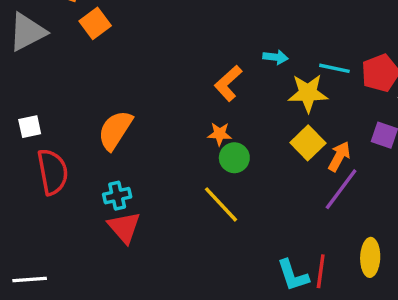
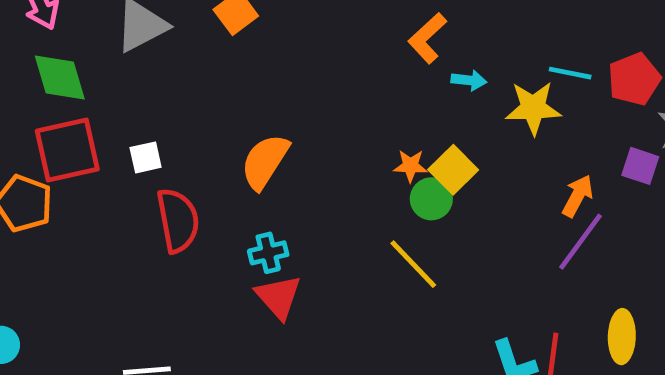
cyan arrow: (275, 57) -> (469, 80), moved
orange L-shape: (228, 83) -> (427, 38), moved
yellow square: (308, 143) -> (453, 170), moved

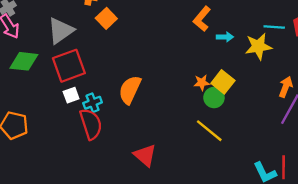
green diamond: (60, 78) -> (24, 61), turned -60
red square: (67, 150) -> (69, 66), moved
cyan cross: (268, 253) -> (93, 103), moved

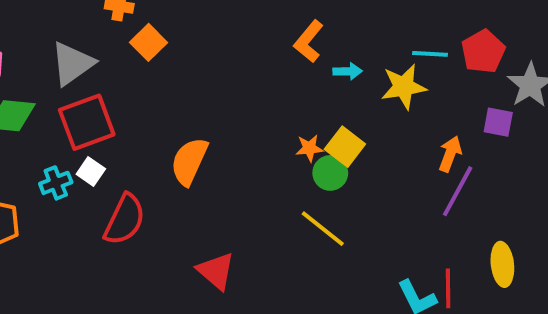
white square: (71, 95) -> (91, 172), turned -35
cyan cross: (93, 103) -> (56, 183), moved
red semicircle: (91, 124) -> (125, 220), turned 44

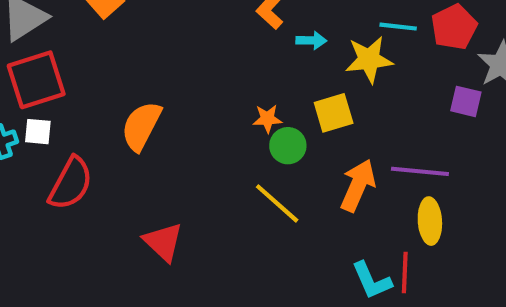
yellow square: (345, 147) -> (334, 113), moved, turned 33
orange arrow: (450, 154) -> (358, 185), moved, size x1.4
white square: (91, 172) -> (38, 132), turned -32
purple line: (458, 191) -> (420, 171), turned 64
yellow ellipse: (502, 264) -> (430, 221), moved

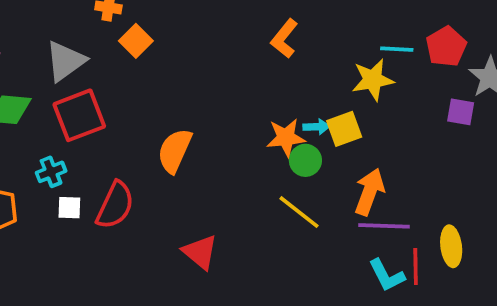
cyan arrow: (311, 40) -> (316, 127), moved
orange star: (267, 119) -> (286, 138), size x1.5
white square: (38, 132) -> (69, 208), moved
purple line: (420, 171) -> (384, 226), moved
yellow ellipse: (430, 221) -> (451, 246), moved

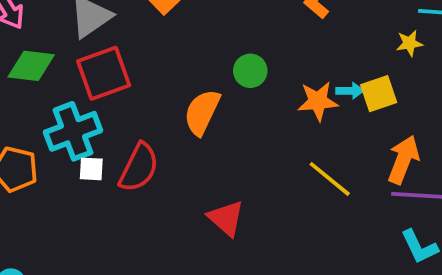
yellow star: (373, 80) -> (409, 43), size x0.6
green circle: (305, 160) -> (250, 71), moved
cyan cross: (51, 172) -> (73, 131), size x1.8

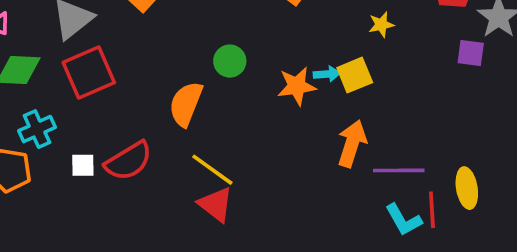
cyan cross: (73, 131) -> (37, 129), moved, size x0.7
orange arrow: (403, 160) -> (352, 144), moved
red semicircle: (139, 167) -> (129, 161), turned 36
yellow line: (330, 179) -> (212, 170), moved

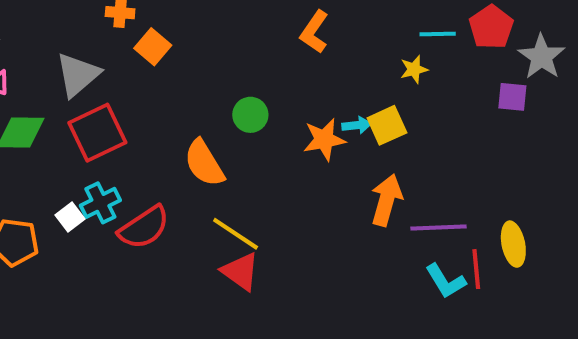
orange semicircle: (186, 104) -> (204, 163), turned -51
cyan cross: (37, 129) -> (100, 203), moved
white square: (83, 165) -> (70, 217), moved, turned -35

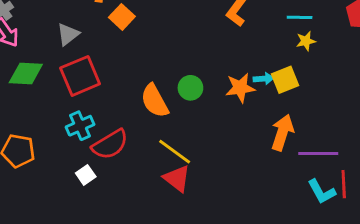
cyan line: (438, 34) -> (300, 17), moved
gray triangle: (78, 75) -> (68, 34), size x0.7
green circle: (250, 115) -> (190, 88), moved
white square: (70, 217) -> (86, 175), moved

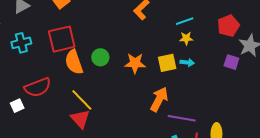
cyan line: (300, 17) -> (185, 21), turned -30
red square: (80, 76) -> (62, 39), moved
cyan arrow: (264, 79) -> (187, 62), moved
cyan cross: (80, 126) -> (21, 43), moved

